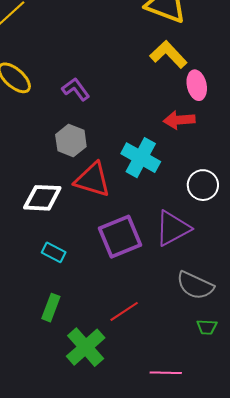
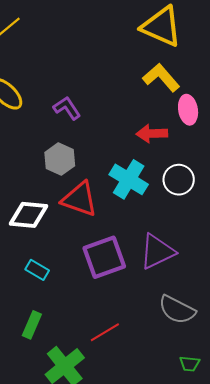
red arrow: (179, 120) -> (152, 134), moved
white circle: (203, 185) -> (179, 180), moved
green trapezoid: (207, 327) -> (190, 364), moved

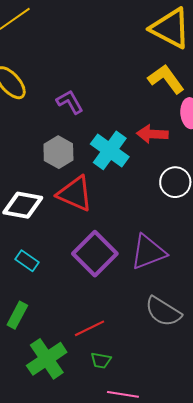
cyan cross: (129, 179) -> (110, 150), moved
purple square: (104, 257) -> (95, 254), turned -30
green trapezoid: (190, 364) -> (101, 360), moved

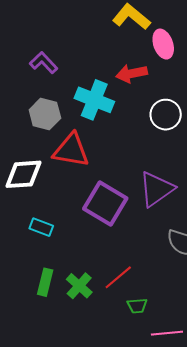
green cross: (47, 359) -> (79, 286), moved, size x0.7

